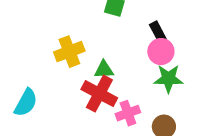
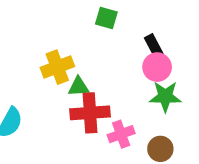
green triangle: (104, 70) -> (79, 87), moved
red cross: (99, 94) -> (90, 113), turned -32

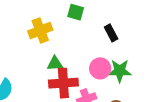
yellow cross: (57, 67) -> (40, 31), moved
pink circle: (157, 67) -> (100, 68), moved

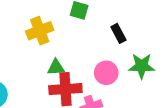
green star: (120, 71) -> (142, 66), moved

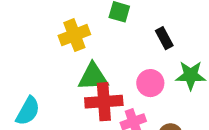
green triangle: (56, 67) -> (93, 77), size x1.5

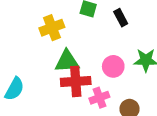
black rectangle: (164, 38) -> (121, 18), moved

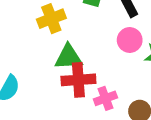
pink circle: (113, 66) -> (130, 40), moved

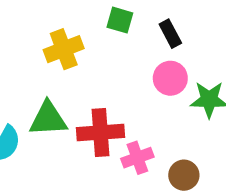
green triangle: (68, 57) -> (48, 119), moved

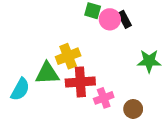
yellow cross: (64, 49) -> (68, 56), moved
pink circle: (170, 78) -> (110, 19), moved

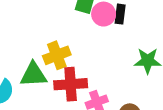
black rectangle: (125, 19) -> (120, 14), turned 35

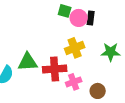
yellow cross: (57, 55) -> (75, 48), moved

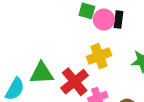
red cross: (55, 69) -> (75, 82), turned -35

